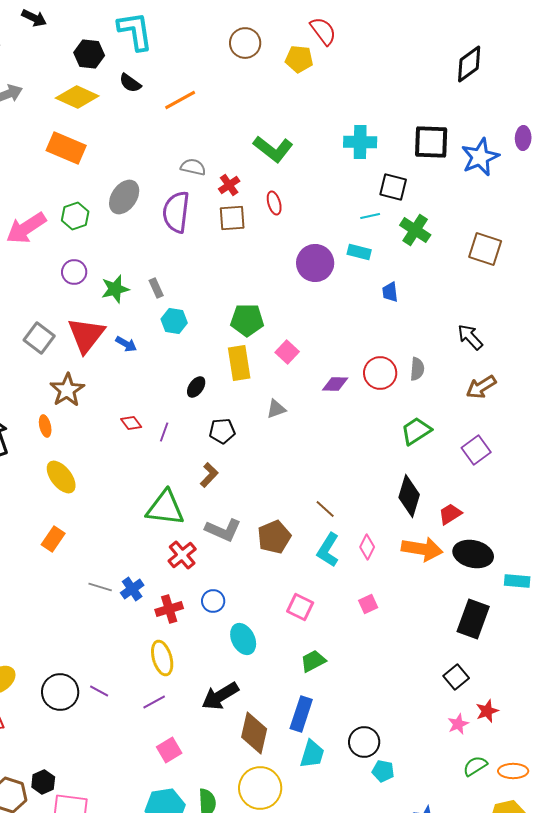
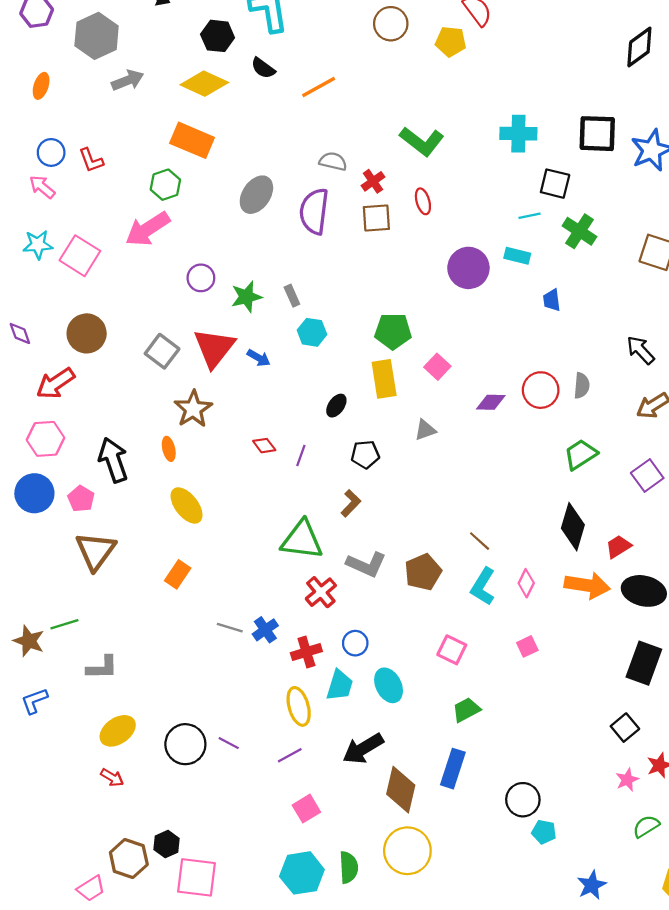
green hexagon: (75, 216) -> (165, 185), moved
cyan trapezoid: (312, 754) -> (340, 685), moved

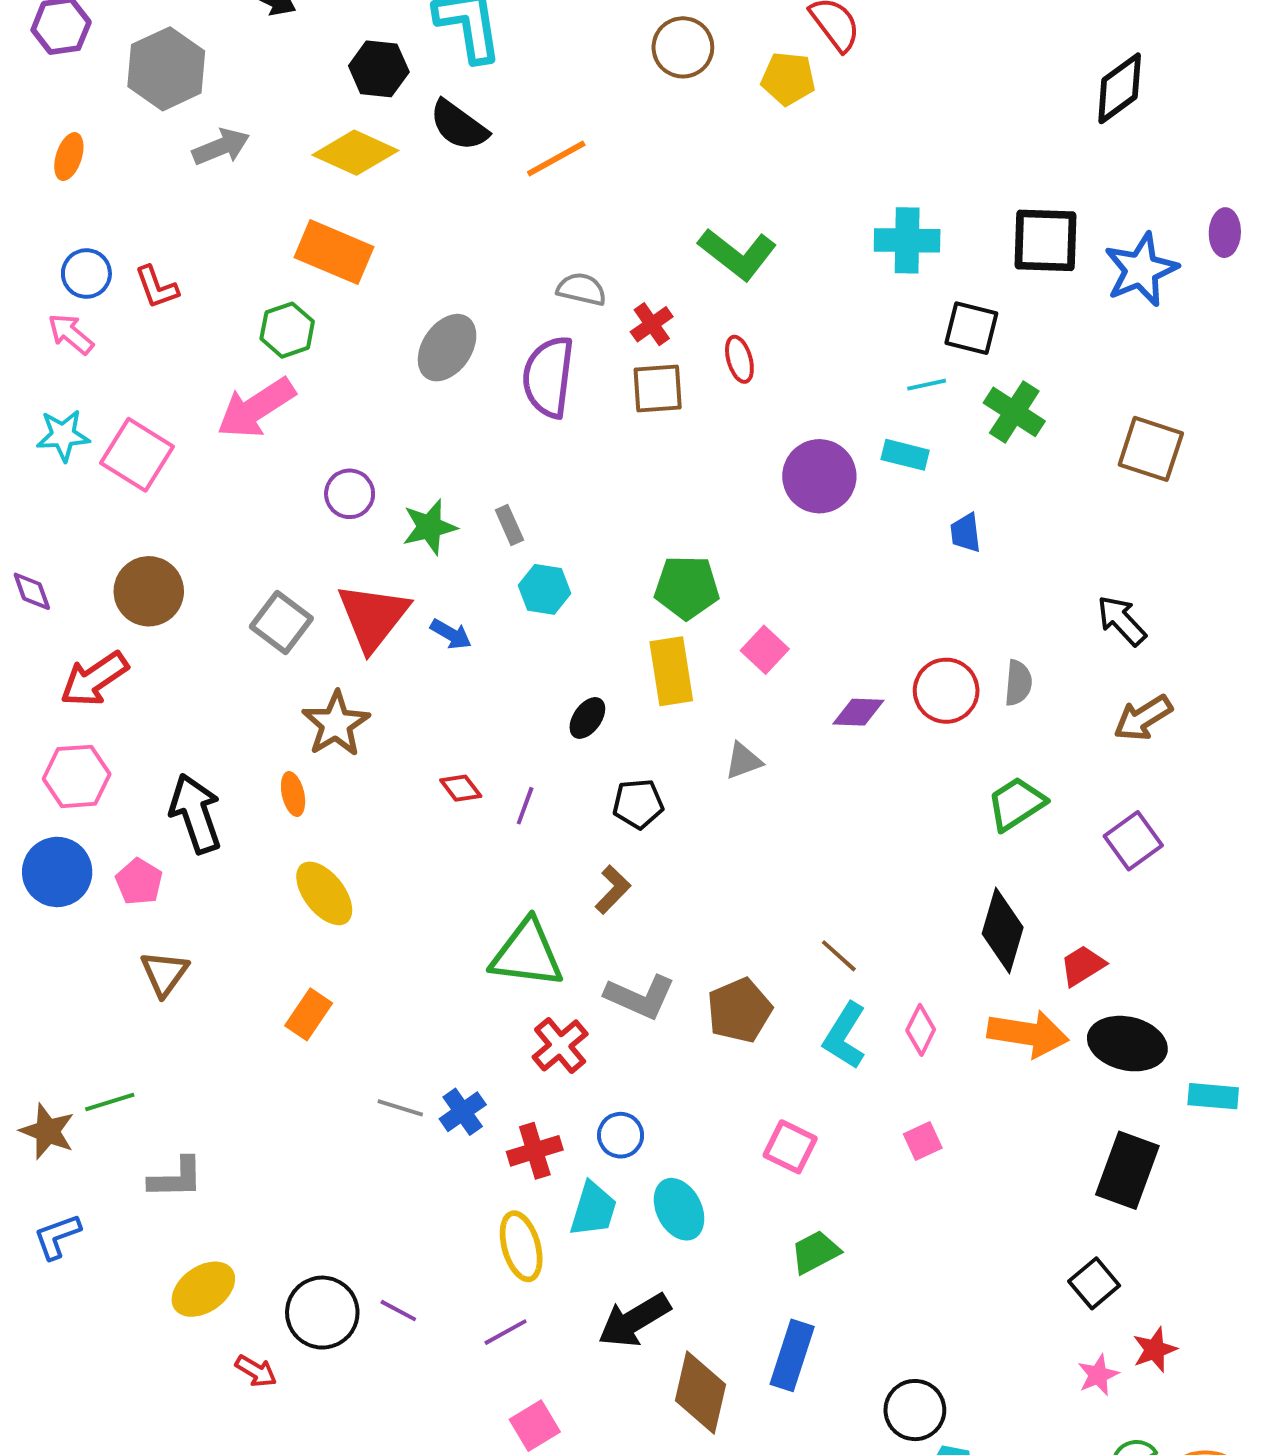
black semicircle: (263, 68) -> (459, 125), size x1.4
brown triangle: (95, 551) -> (164, 973), size x0.7
red arrow: (112, 777) -> (256, 1371), moved

